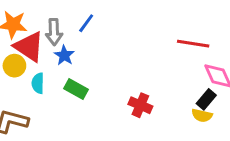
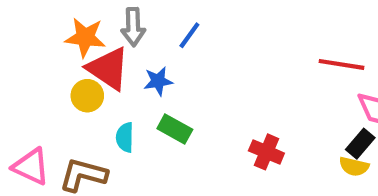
gray arrow: (54, 32) -> (133, 27), moved
blue star: (64, 55) -> (158, 81), turned 30
cyan semicircle: (38, 83) -> (125, 137), moved

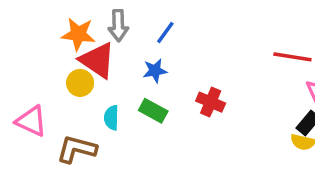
blue star: (158, 81) -> (155, 71), moved
red cross: (266, 152) -> (211, 102), moved
pink triangle: (31, 167) -> (31, 121), moved

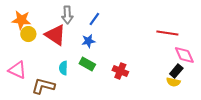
orange star: (78, 34) -> (21, 20), moved
yellow circle: (80, 83) -> (28, 34), moved
red cross: (211, 102) -> (120, 71), moved

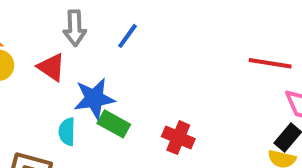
red triangle: (55, 35) -> (51, 67), size x0.7
blue star: (88, 41) -> (94, 98), moved, size x1.5

